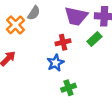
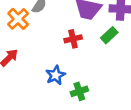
blue star: (55, 63) -> (56, 75), moved

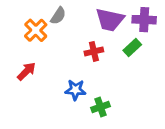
blue star: (56, 75) -> (75, 90), turned 30

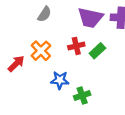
orange cross: (36, 30) -> (41, 51), moved
green rectangle: (132, 47) -> (97, 51), moved

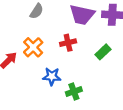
green rectangle: (97, 51) -> (103, 52), moved

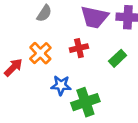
green cross: (74, 92) -> (85, 102), size x1.5

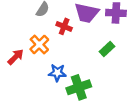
red cross: (79, 48) -> (64, 26), moved, turned 35

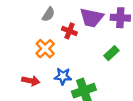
red arrow: (16, 57) -> (31, 81), moved, turned 56

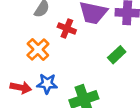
blue star: (63, 76) -> (47, 84), moved

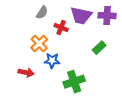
blue star: (47, 84) -> (52, 61), moved

